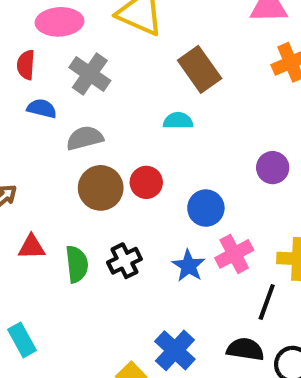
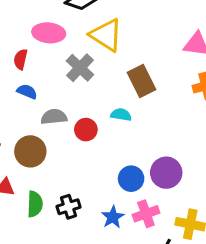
gray cross: (90, 74) -> (80, 68), moved
purple circle: (273, 168) -> (166, 173), moved, size x1.4
red circle: (146, 182) -> (86, 130), moved
brown circle: (101, 188) -> (30, 151), moved

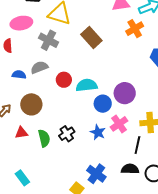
blue semicircle: (27, 92) -> (19, 75), moved
cyan semicircle: (121, 115) -> (87, 85), moved, size x1.5
gray semicircle: (54, 117) -> (39, 67), moved

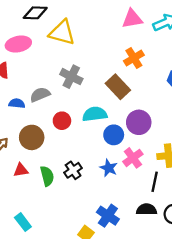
orange cross: (135, 29) -> (134, 58), moved
brown rectangle: (91, 37) -> (118, 87), moved
gray cross: (48, 40) -> (71, 77), moved
red circle: (64, 80) -> (62, 121), moved

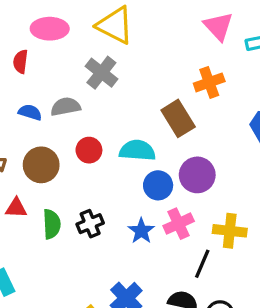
pink triangle: (132, 19) -> (218, 26), turned 45
gray cross: (71, 77) -> (101, 73), moved

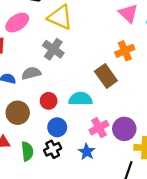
pink ellipse: (50, 29) -> (17, 23), turned -30
purple circle: (197, 175) -> (124, 129), moved
blue circle: (158, 185) -> (57, 127), moved
pink cross: (179, 224) -> (99, 128), moved

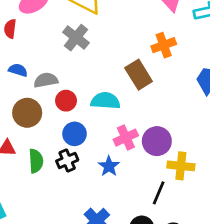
gray semicircle: (31, 73) -> (46, 80), moved

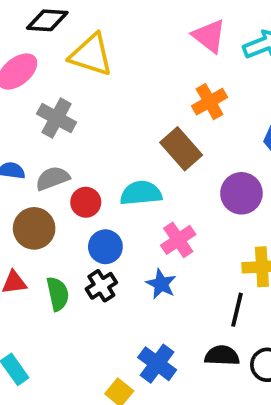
gray cross: (76, 38) -> (57, 118), moved
purple circle: (157, 141) -> (241, 193), moved

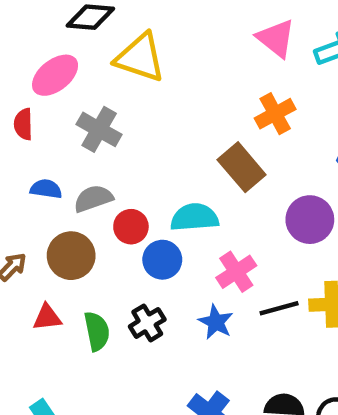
blue circle: (105, 247) -> (162, 260), moved
black line: (237, 310) -> (279, 308), moved, turned 60

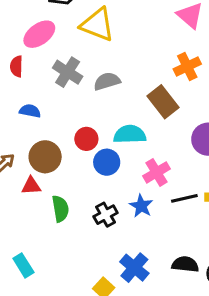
gray semicircle: (93, 199) -> (107, 81), moved
red triangle: (47, 317) -> (31, 186), moved
black cross: (147, 323) -> (106, 215), moved

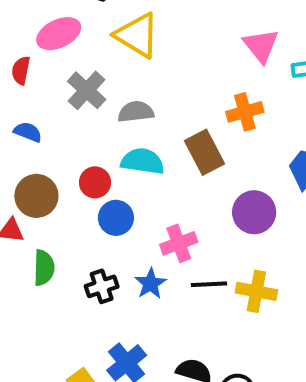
cyan semicircle: (130, 134) -> (143, 161), moved

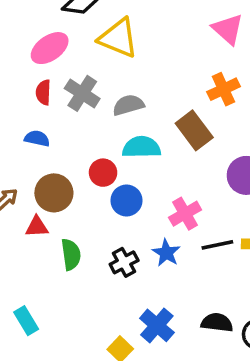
red semicircle: (21, 70) -> (43, 92), moved

